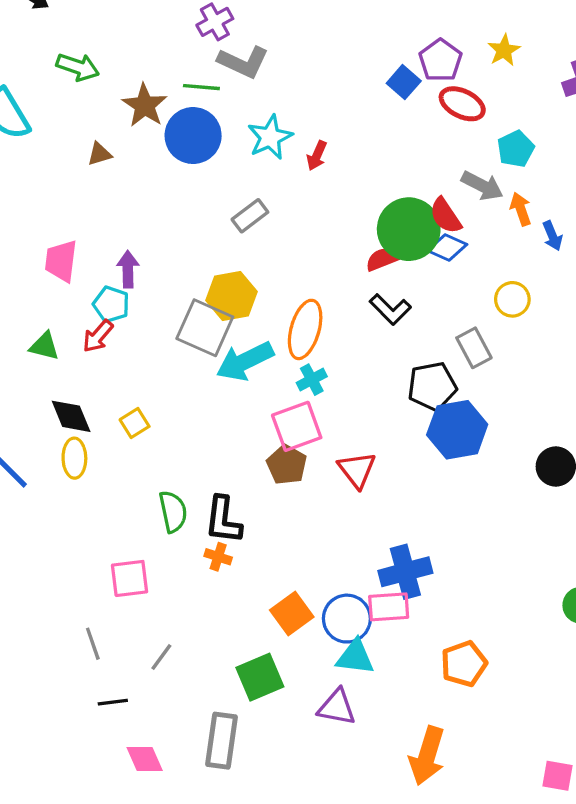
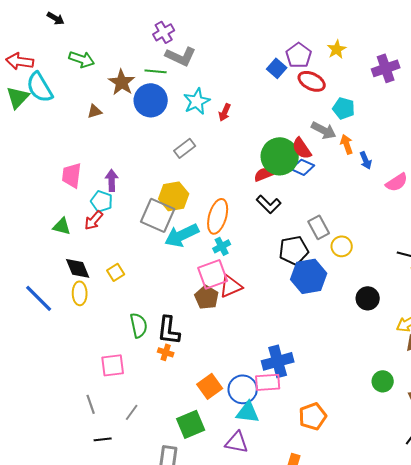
cyan pentagon: (516, 149) -> (344, 108), turned -30
yellow circle: (512, 299) -> (342, 246), moved
red triangle: (357, 470) -> (231, 286), moved, turned 45

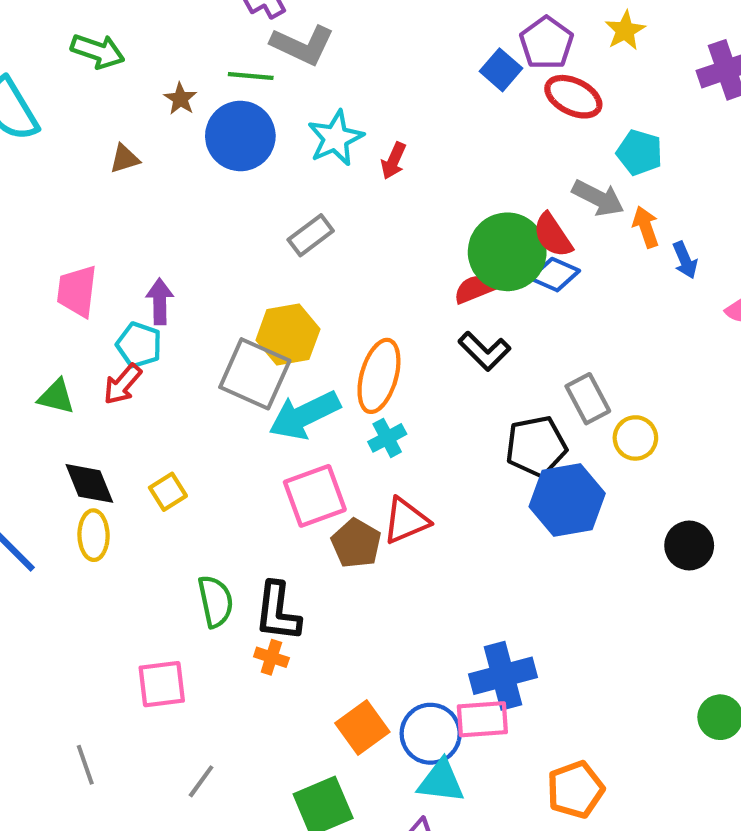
brown star: (122, 82) -> (180, 99), size x0.6
pink square: (213, 274) -> (315, 496), moved
gray line: (91, 404) -> (85, 765), moved

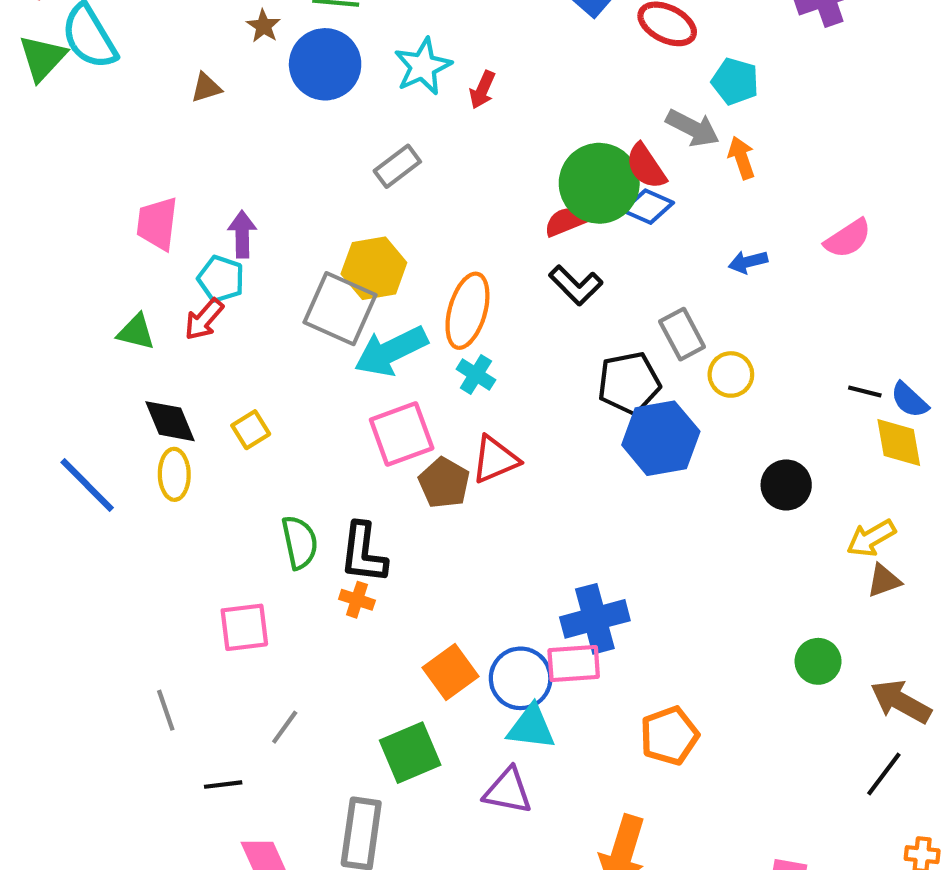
blue arrow: (685, 260) -> (748, 262), moved, turned 99
cyan cross: (387, 438) -> (476, 374), turned -30

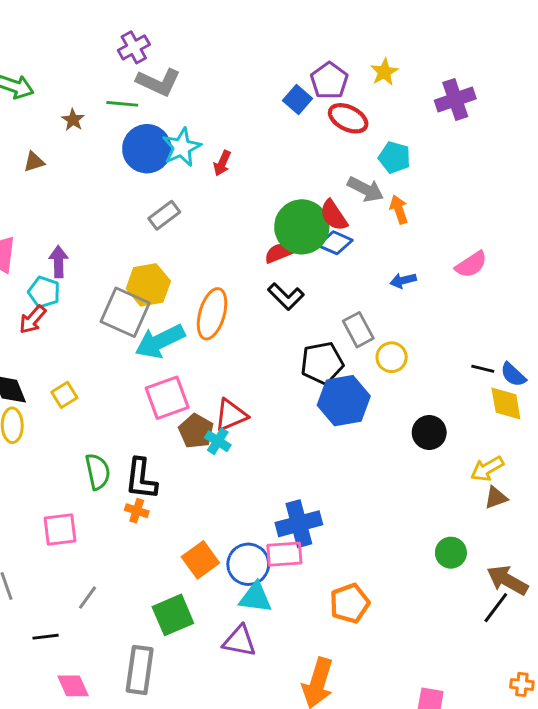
blue circle: (325, 64) -> (147, 149), moved
cyan cross: (476, 374) -> (218, 441), moved
black line: (884, 774) -> (496, 608), moved

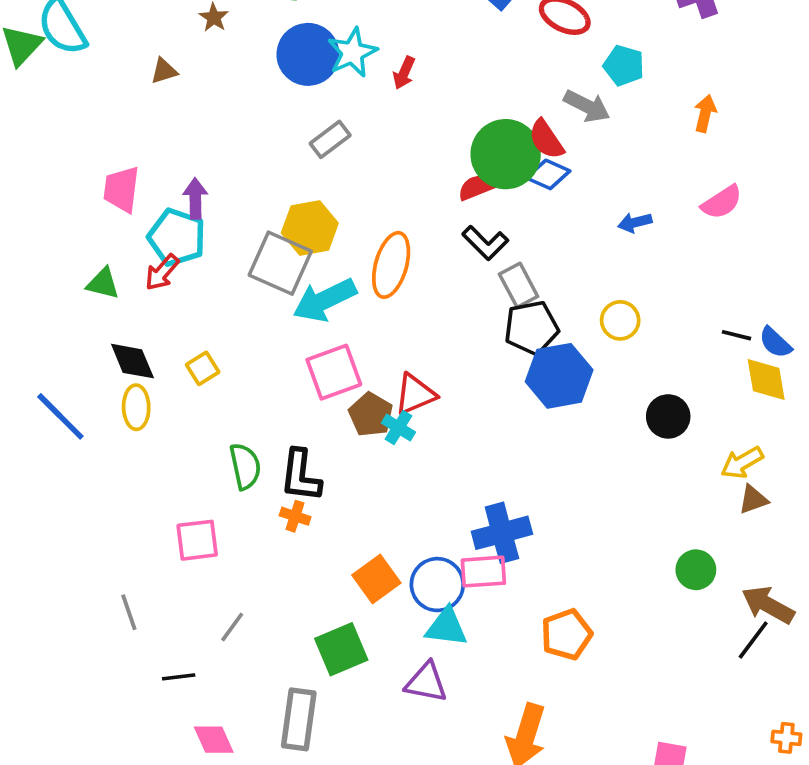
orange arrow: (399, 210) -> (705, 113), moved, turned 32
cyan pentagon: (44, 292) -> (177, 237), size x1.4
gray rectangle: (358, 330) -> (519, 285), moved

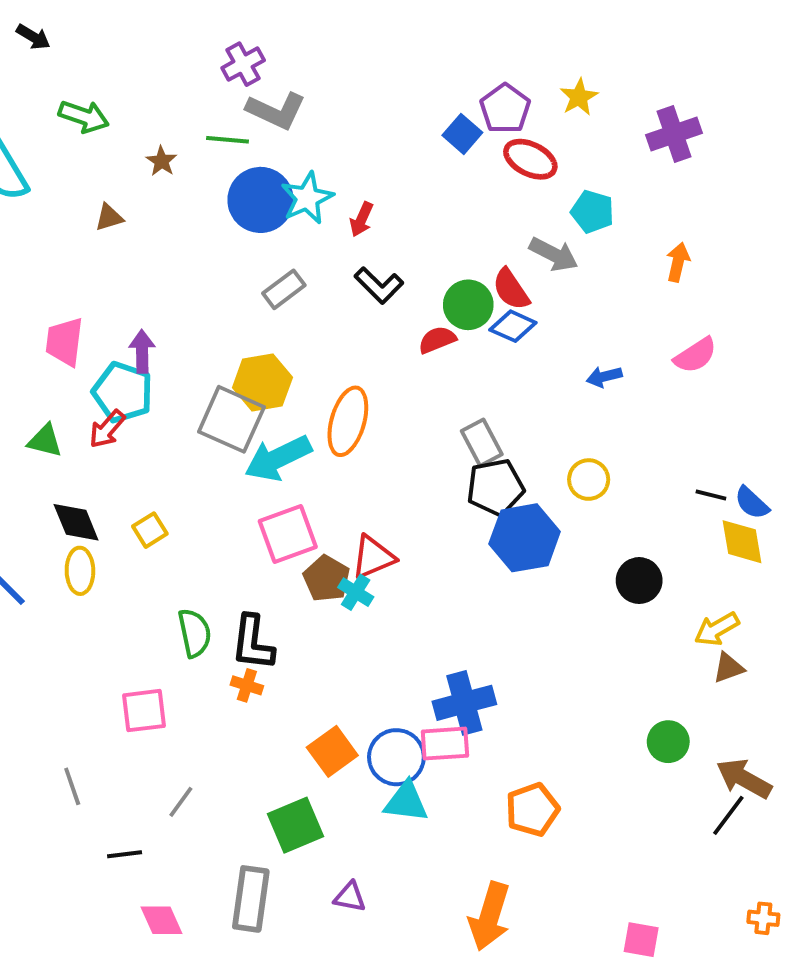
green circle: (506, 154) -> (468, 305), size x0.7
black L-shape: (485, 243) -> (379, 285), moved
purple triangle: (426, 682) -> (350, 897), moved, size x0.7

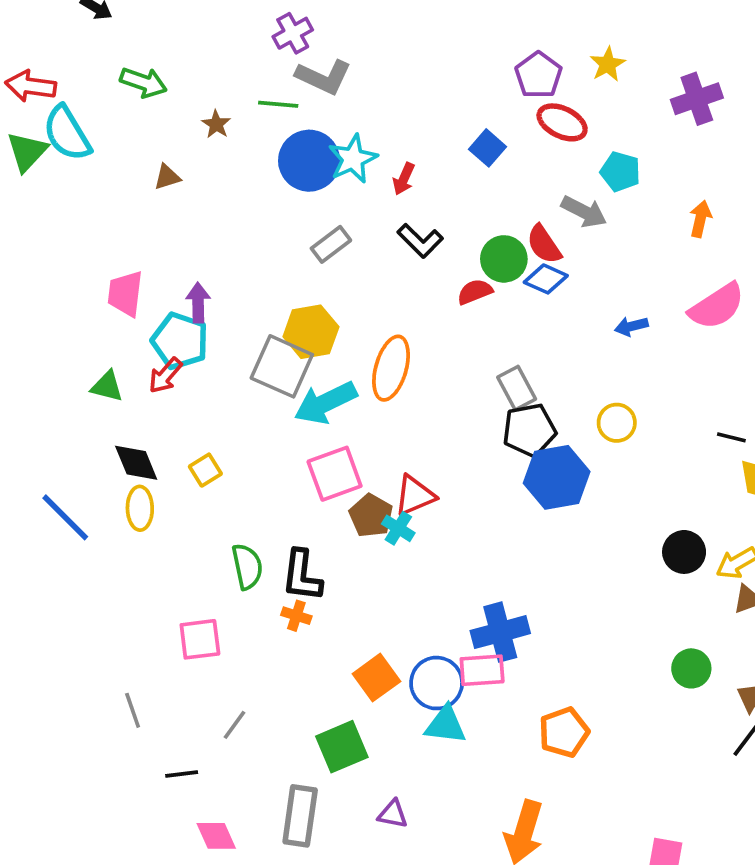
blue square: (462, 134) -> (487, 148), moved
pink semicircle: (695, 355) -> (717, 306), size x1.4
black circle: (639, 581) -> (684, 552), moved

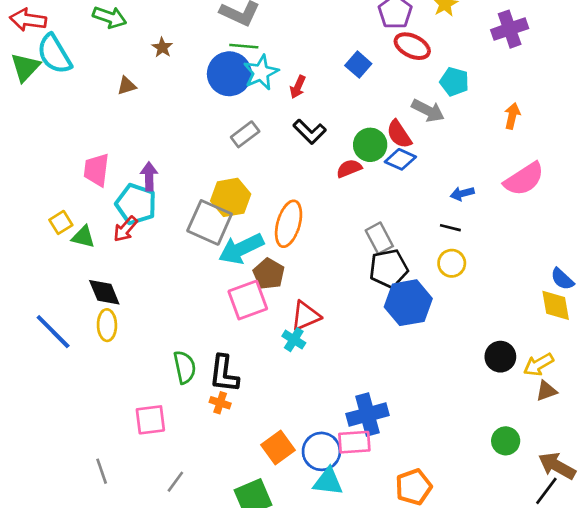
green line: (278, 104) -> (244, 46), moved
black line: (731, 437) -> (450, 228), moved
yellow square: (205, 470) -> (61, 222), moved
brown pentagon: (371, 516) -> (269, 274), moved

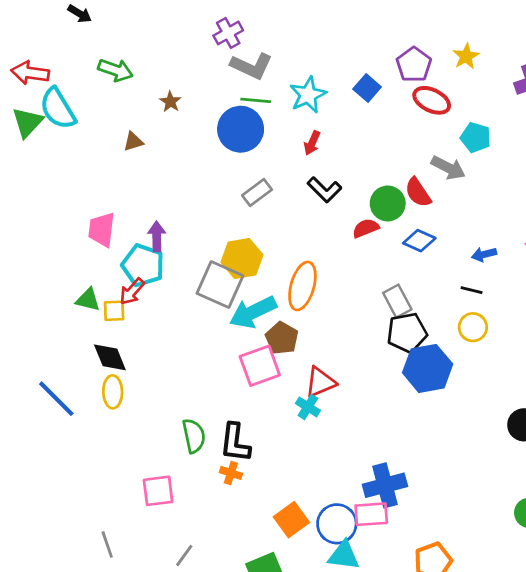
blue square: (358, 65) -> (367, 88), moved
cyan star: (261, 72) -> (308, 95), moved
blue diamond: (400, 159) -> (419, 241), moved
yellow square: (61, 222) -> (114, 311), moved, turned 30

